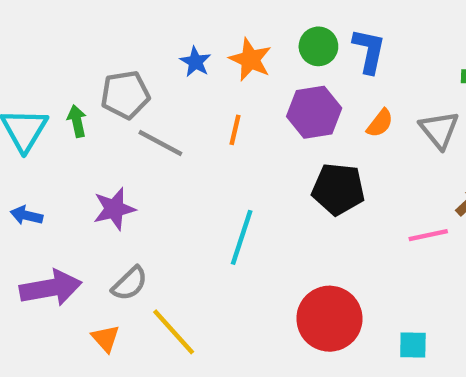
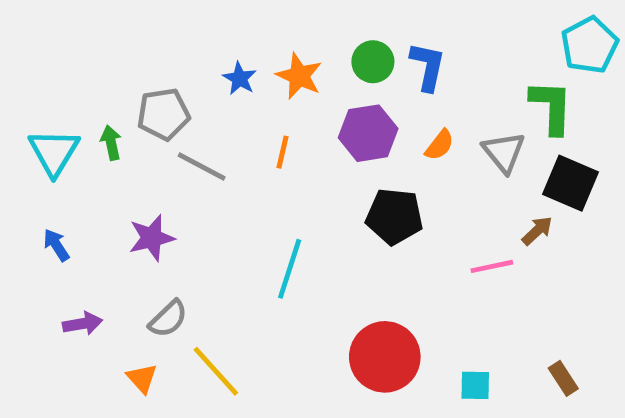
blue arrow: (26, 215) -> (56, 245), turned 44
purple arrow: (51, 288) -> (83, 324), size x0.6

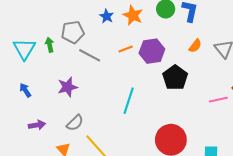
purple hexagon: (368, 133) -> (152, 51), moved
orange line: (282, 152) -> (126, 49), turned 56
black pentagon: (394, 216) -> (175, 77), turned 30

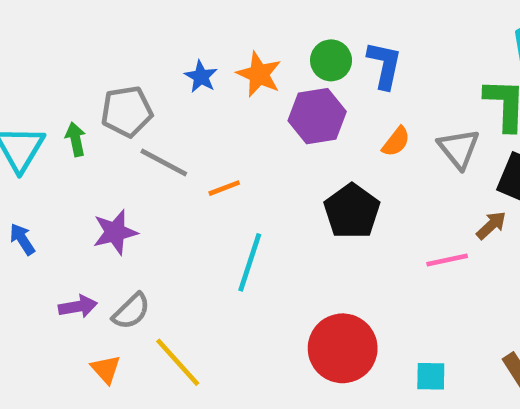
orange line: (126, 49) -> (224, 188), moved
purple hexagon: (152, 51) -> (317, 116), moved
purple arrow: (37, 125) -> (78, 307), moved

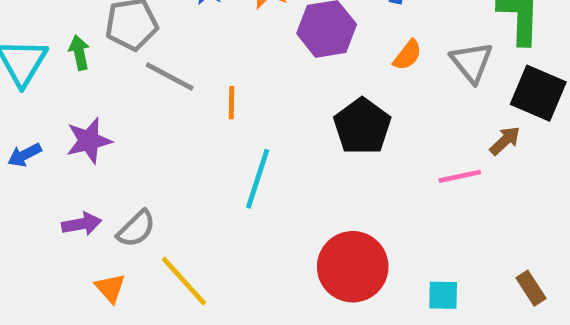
orange line: (224, 188) -> (231, 103), turned -68
purple star: (115, 232) -> (89, 141), moved
blue arrow: (22, 239) -> (25, 155), turned -84

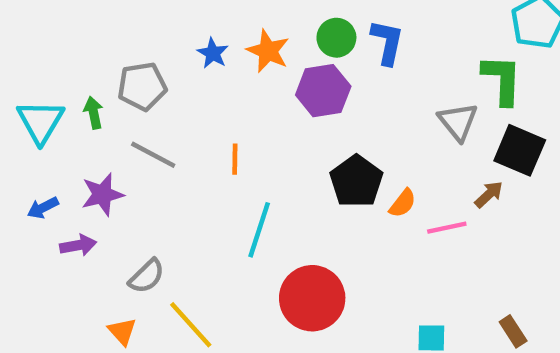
orange semicircle: (407, 55) -> (403, 203), moved
gray line: (170, 76) -> (153, 155), moved
purple arrow: (82, 224) -> (78, 245), moved
red circle: (353, 267) -> (312, 298), moved

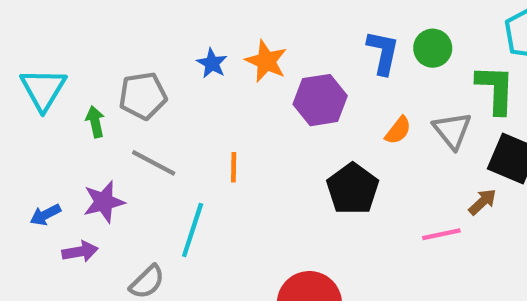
green circle: (336, 38) -> (433, 48), moved
cyan triangle: (41, 122) -> (43, 89), moved
orange semicircle: (403, 203) -> (398, 130), moved
cyan line: (259, 230) -> (193, 230), moved

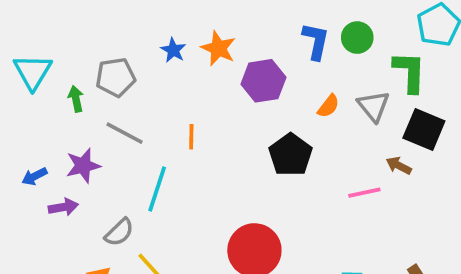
brown arrow: (483, 202) -> (399, 166), turned -110

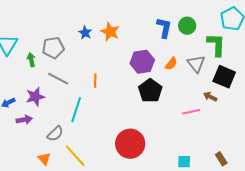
purple hexagon: (263, 81) -> (142, 62), moved

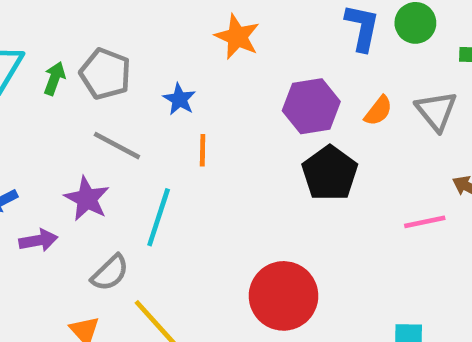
blue star: (85, 33) -> (179, 99), moved
gray pentagon: (53, 48) -> (105, 74), turned 30
green arrow: (31, 60) -> (54, 78), moved, turned 32
purple star: (35, 97) -> (87, 199), moved, turned -30

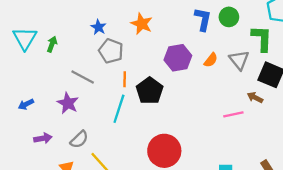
gray pentagon: (105, 74) -> (111, 51), moved
blue star: (179, 99) -> (98, 27), moved
black pentagon: (330, 173) -> (150, 91), moved
cyan line: (159, 217) -> (119, 109), moved
purple arrow: (38, 240) -> (43, 138), moved

